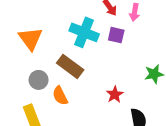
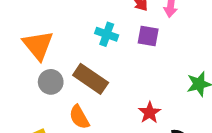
cyan cross: (84, 32) -> (107, 34), size x0.6
gray circle: (39, 80) -> (51, 82), moved

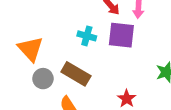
purple square: (148, 36) -> (121, 35), size x1.5

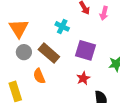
purple square: (121, 35) -> (86, 50), moved

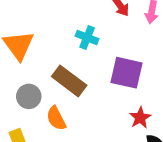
gray circle: (24, 52) -> (29, 96), moved
red star: (83, 78) -> (140, 118), moved

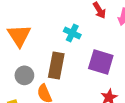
brown rectangle: (69, 81) -> (56, 66), turned 60

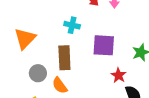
orange triangle: (19, 36) -> (25, 38), turned 30

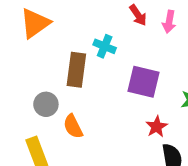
orange triangle: (25, 38) -> (35, 23), moved
brown rectangle: (64, 58) -> (76, 70), moved

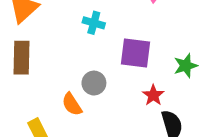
brown rectangle: (76, 70) -> (22, 58), moved
gray circle: (46, 104) -> (94, 83), moved

